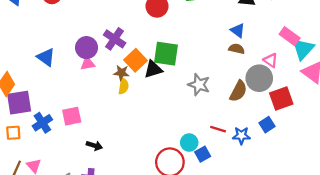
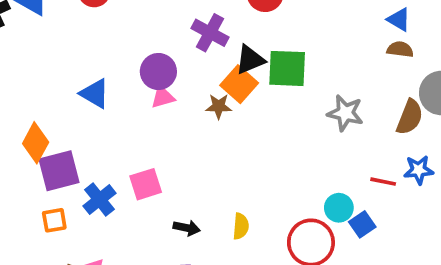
purple cross: (115, 39) -> (210, 33), moved
black triangle: (153, 69) -> (250, 60), moved
yellow semicircle: (123, 86) -> (241, 226), moved
blue star: (241, 136) -> (419, 170), moved

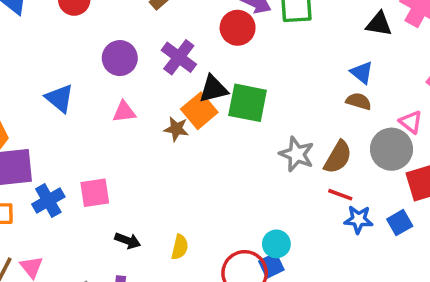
purple circle: (158, 72) -> (120, 58), moved
brown semicircle: (410, 117) -> (338, 157), moved
red line: (383, 182) -> (340, 195), moved
blue square: (362, 224) -> (271, 265), moved

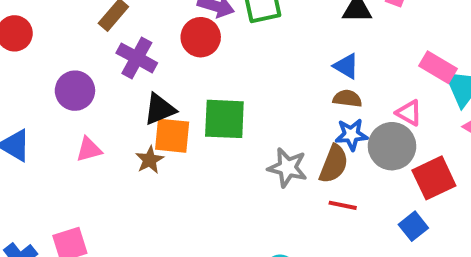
purple cross: (179, 57) -> (137, 58), moved
black triangle: (213, 89) -> (160, 109), moved
orange square: (199, 111) -> (172, 136), turned -36
brown star: (176, 129) -> (150, 160), turned -30
blue star: (358, 220) -> (351, 135), moved

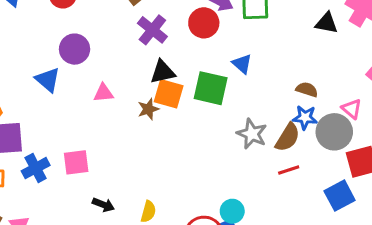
blue triangle: (346, 66) -> (242, 64), moved
purple circle: (75, 91) -> (75, 49), moved
red line: (343, 205) -> (289, 170), turned -40
blue square: (413, 226) -> (340, 196), size x1.4

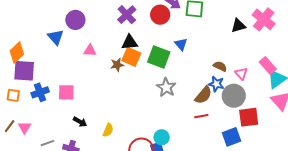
black triangle: (326, 23) -> (238, 26), turned -35
pink triangle: (352, 109) -> (241, 74), moved
gray star: (252, 134) -> (166, 87), moved

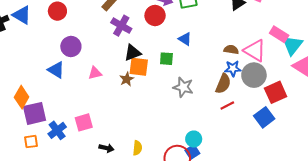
green square: (159, 57) -> (166, 59), size x0.6
pink triangle: (241, 74) -> (255, 50), size x1.6

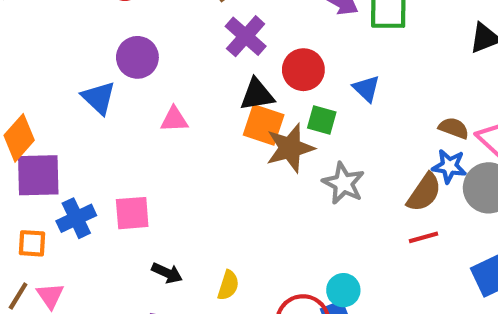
red circle: (155, 15) -> (303, 70), moved
brown star: (127, 79) -> (290, 148), moved, size x1.6
orange square: (31, 142) -> (32, 243), moved

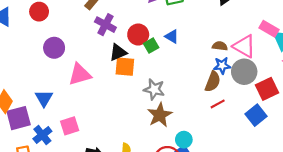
blue triangle: (99, 98) -> (44, 98), moved, turned 30
pink triangle: (174, 119) -> (80, 74), size x1.6
green square: (322, 120) -> (151, 46), moved, turned -32
brown star: (290, 148) -> (160, 115), moved
gray star: (343, 183) -> (154, 89), moved

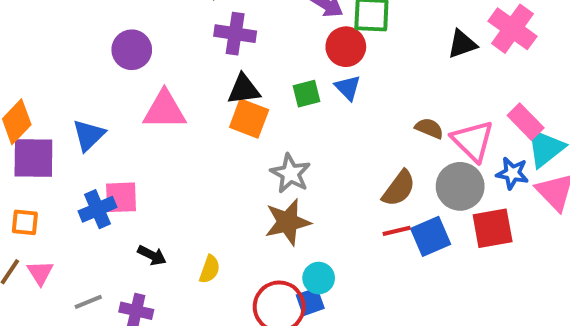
purple cross: (105, 25) -> (235, 34), turned -35
red circle: (138, 34) -> (346, 47), moved
blue star: (222, 66) -> (512, 173), moved
blue square: (256, 115) -> (431, 236), moved
blue cross: (42, 135) -> (98, 209), moved

